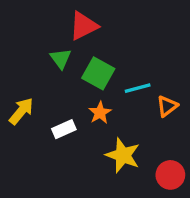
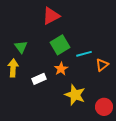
green triangle: (61, 59) -> (21, 47), moved
green square: (98, 73) -> (60, 45), turned 30
yellow arrow: (21, 111) -> (13, 68), turned -36

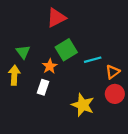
orange star: (61, 69) -> (50, 66), moved
white rectangle: (39, 79) -> (43, 87), turned -48
red circle: (104, 107) -> (115, 94), moved

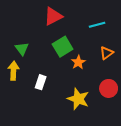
cyan line: (93, 60) -> (97, 25), moved
orange star: (50, 66) -> (78, 62), moved
orange triangle: (113, 72) -> (106, 53), moved

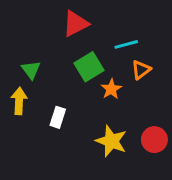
cyan line: (97, 25) -> (126, 44), moved
orange triangle: (106, 53) -> (141, 70), moved
red circle: (109, 88) -> (154, 140), moved

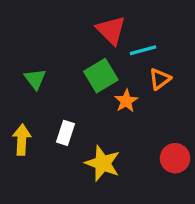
red triangle: (76, 24) -> (111, 30), moved, turned -48
yellow arrow: (19, 101) -> (22, 140), moved
yellow star: (111, 141) -> (103, 163), moved

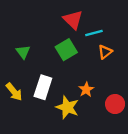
orange star: (126, 101) -> (86, 90), moved
white rectangle: (65, 133) -> (43, 87), size x1.5
yellow arrow: (22, 140) -> (14, 92), turned 138

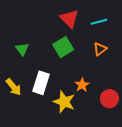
cyan line: (94, 33) -> (99, 22), moved

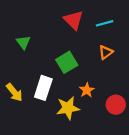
green square: (63, 47) -> (67, 62), moved
green triangle: (22, 49) -> (23, 42), moved
yellow star: (64, 102) -> (68, 108), turned -30

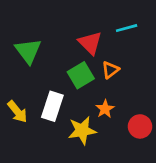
red triangle: (73, 20) -> (90, 43), moved
green triangle: (23, 42) -> (28, 51), size x1.5
orange triangle: (106, 52) -> (110, 70), moved

